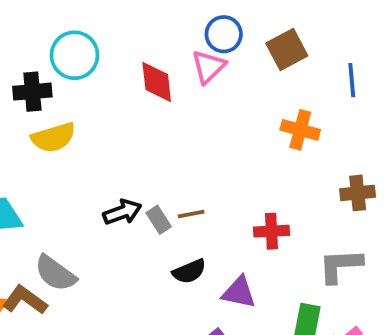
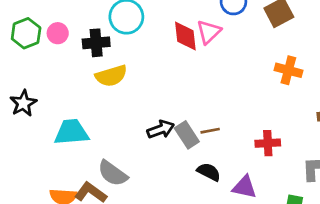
pink triangle: (208, 67) -> (209, 32), moved
gray rectangle: (159, 220) -> (187, 135), size x1.4
black semicircle: (189, 271) -> (209, 172), turned -130

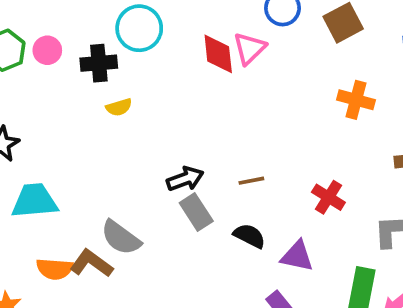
yellow semicircle: (111, 76) -> (119, 107), size x0.6
cyan trapezoid: (71, 132) -> (34, 201), moved
gray rectangle: (187, 135) -> (196, 212), moved
red cross: (268, 143) -> (328, 197), turned 35

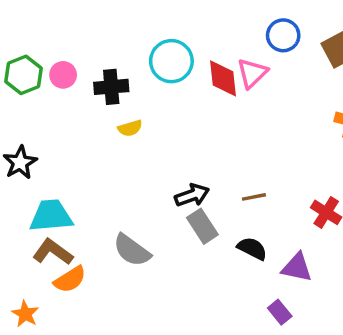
cyan circle: (139, 28) -> (171, 61), moved
brown L-shape: (91, 263) -> (53, 252), moved
orange semicircle: (55, 269) -> (70, 279), turned -36

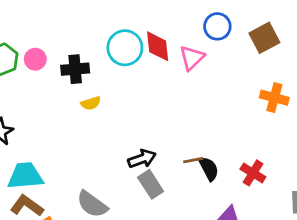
red diamond: (223, 78) -> (158, 46), moved
black semicircle: (252, 249) -> (209, 169), moved, turned 35

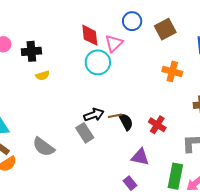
cyan circle: (125, 48) -> (98, 62), moved
black arrow: (142, 159) -> (94, 115), moved

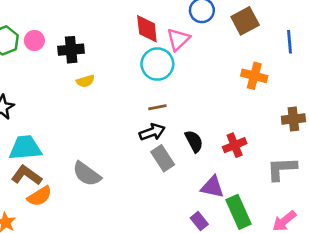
brown line: (115, 116) -> (157, 107), moved
red cross: (157, 125) -> (235, 145), turned 36
gray rectangle: (85, 133) -> (163, 158), moved
green rectangle: (175, 176) -> (238, 212), moved, turned -35

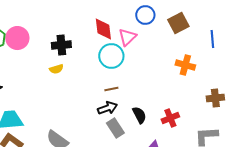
pink circle: (34, 40) -> (17, 38), size x1.5
black cross: (71, 50) -> (61, 45), moved

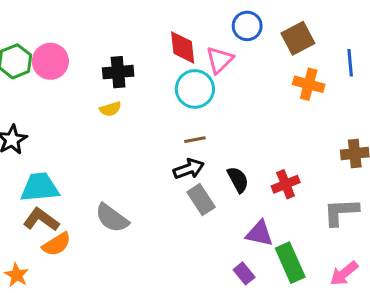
orange cross: (185, 65) -> (309, 84), moved

